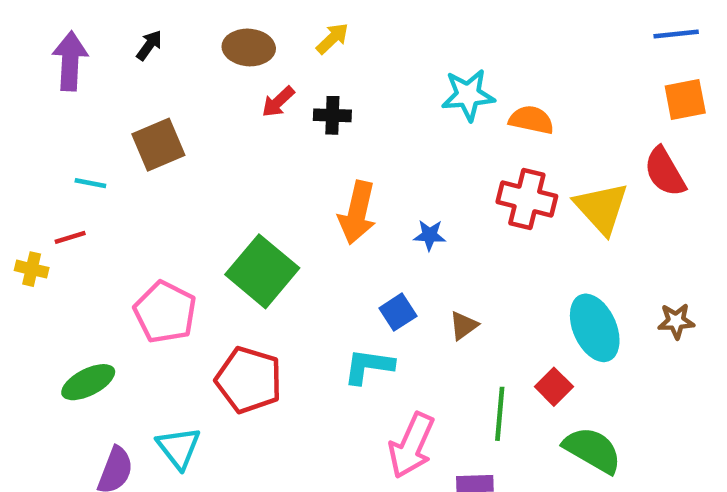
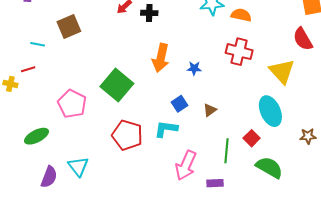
yellow triangle: (601, 208) -> (282, 71), moved
brown star: (676, 321) -> (308, 136), moved
red pentagon: (249, 380) -> (127, 135), moved

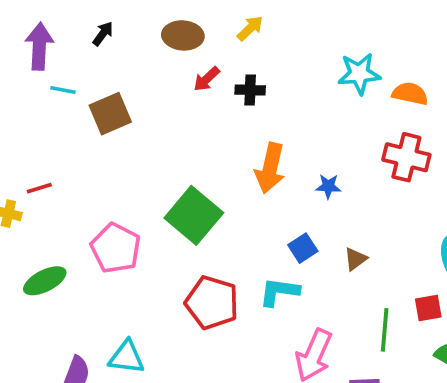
cyan line: (38, 44) -> (63, 90), moved
green ellipse: (36, 136) -> (45, 281), moved
red square: (252, 138) -> (428, 308), turned 35
cyan triangle: (78, 166) -> (127, 357), turned -45

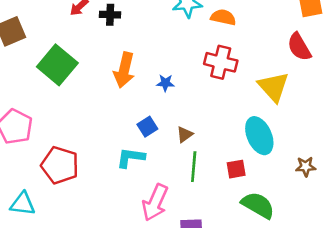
green square: (194, 215) -> (57, 65), moved
red pentagon: (212, 303) -> (60, 165), moved
green line: (385, 330) -> (194, 167), moved

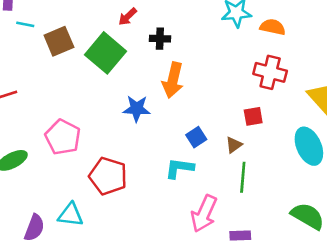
black cross: (110, 15) -> (160, 39), moved
green square: (57, 65) -> (106, 53), moved
blue star: (165, 83) -> (137, 109), moved, size x1.5
red square: (236, 169) -> (253, 116), moved

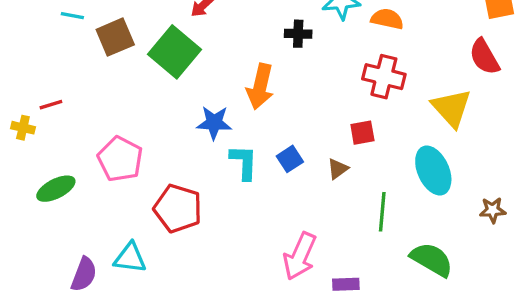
black cross: (160, 39) -> (298, 34), moved
cyan L-shape: (179, 168) -> (244, 162), moved, turned 84
green line: (243, 177) -> (382, 212), moved

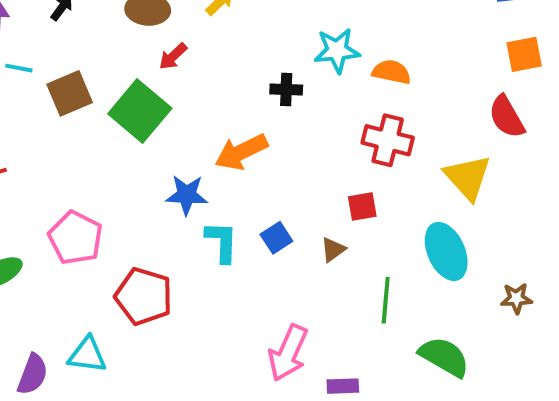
orange arrow: (260, 86) -> (241, 152), turned 51

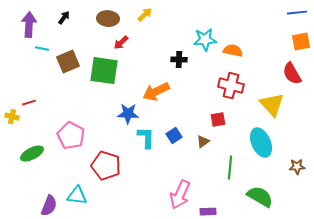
green square: (140, 111) -> (104, 71), turned -32

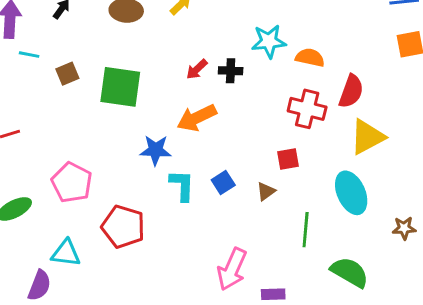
red arrow: (121, 43) -> (197, 69), moved
brown square: (68, 62) -> (67, 74), size x0.7
red semicircle: (292, 74) -> (351, 91), moved, turned -130
yellow triangle: (272, 105) -> (367, 137), turned 44
cyan triangle: (77, 196) -> (66, 253), moved

